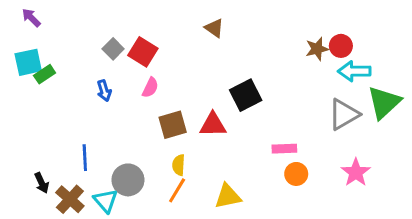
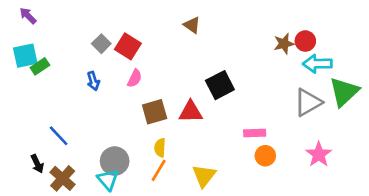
blue line: (85, 158) -> (59, 136), moved, turned -40
yellow triangle: (228, 196) -> (204, 176), turned -40
cyan triangle: (106, 201) -> (108, 180), moved

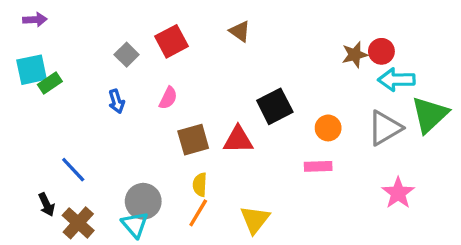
purple arrow: (28, 16) -> (35, 20), turned 132
red square: (128, 46) -> (172, 41), moved, turned 30
orange circle: (265, 156) -> (328, 128), moved

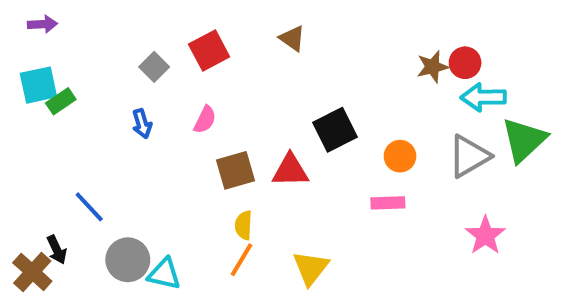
gray circle: (143, 201) -> (128, 260), moved
brown cross: (78, 223) -> (32, 272), moved
cyan triangle: (135, 225) -> (164, 274), turned -36

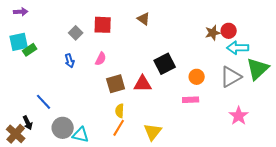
red square: (209, 51) -> (103, 25), turned 30

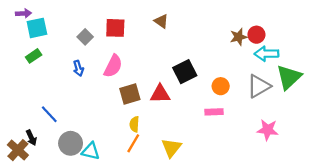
cyan square: (19, 42) -> (37, 28), moved
pink semicircle: (101, 59) -> (113, 66), size x1.5
pink star: (239, 116) -> (268, 130), turned -30

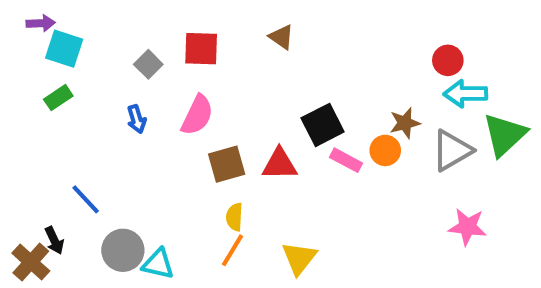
cyan square: (37, 28) -> (64, 49), turned 30
brown star: (239, 37) -> (405, 123), moved
pink rectangle: (214, 112) -> (346, 160), moved, turned 30

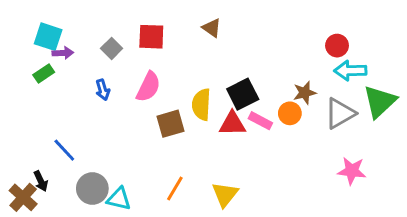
purple arrow: (41, 23) -> (63, 53), moved
red triangle: (279, 164) -> (232, 124), moved
yellow semicircle: (234, 217) -> (201, 104), moved, size x1.5

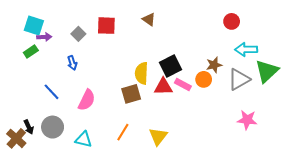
red circle: (337, 46) -> (232, 21), moved
pink semicircle: (148, 87) -> (87, 100), moved
brown square: (170, 124) -> (131, 94), moved
blue line: (64, 150) -> (51, 92), moved
gray circle: (92, 189) -> (53, 127), moved

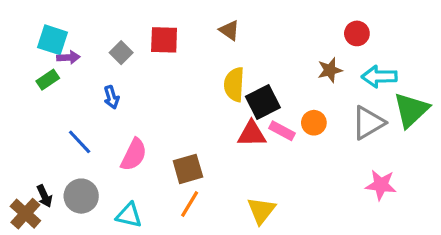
brown star: (214, 65) -> (330, 70), moved
yellow semicircle: (142, 73) -> (234, 84), moved
brown square: (131, 94) -> (188, 169), moved
yellow triangle: (158, 136) -> (261, 210), moved

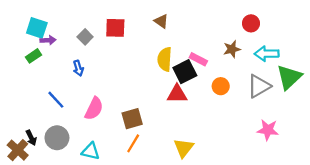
pink rectangle: (282, 131) -> (198, 59), moved

